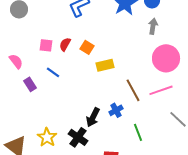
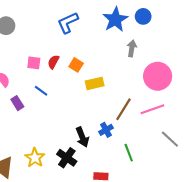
gray arrow: (153, 26) -> (132, 48), moved
brown line: (133, 90) -> (124, 109), turned 60
black arrow: (93, 117) -> (82, 137), turned -48

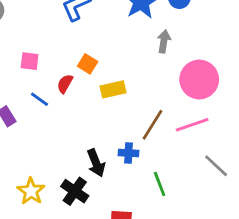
red semicircle: (53, 62) -> (65, 84), moved
blue cross: (106, 130) -> (129, 153), turned 32

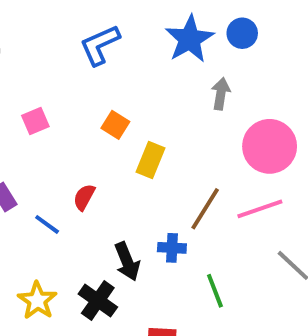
pink square: (30, 61) -> (35, 121), turned -30
red semicircle: (65, 84) -> (84, 197), moved
yellow rectangle: (113, 89) -> (151, 160), turned -55
blue line: (39, 99) -> (47, 224), moved

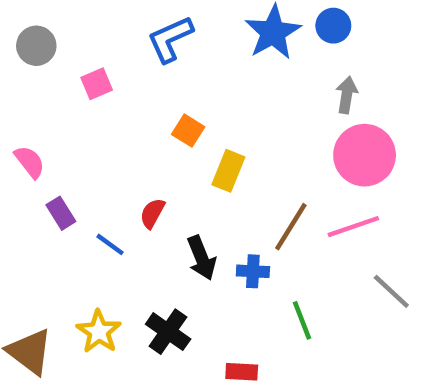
gray arrow: (221, 94) -> (347, 95), moved
pink square: (35, 121) -> (97, 84), moved
black arrow: (127, 261) -> (202, 258), moved

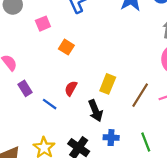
orange square: (188, 131) -> (66, 47), moved
yellow rectangle: (228, 171) -> (108, 84), moved
blue cross: (253, 271) -> (111, 138), moved

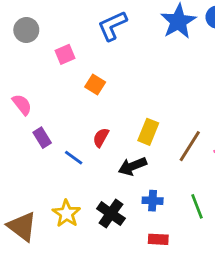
black arrow: (95, 111) -> (132, 166), turned 90

